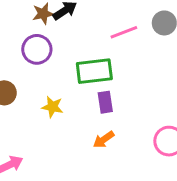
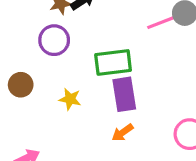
pink line: (124, 32) -> (161, 23), moved
purple rectangle: (105, 102) -> (124, 94), size x1.5

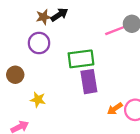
yellow star: (70, 99) -> (38, 100), moved
orange arrow: (123, 133) -> (115, 109), moved

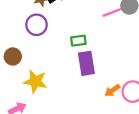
green rectangle: (81, 59) -> (78, 41), size x0.6
yellow star: (38, 100) -> (35, 81), size x1.5

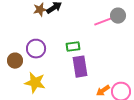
purple circle: (37, 25) -> (36, 49), moved

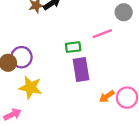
pink line: (103, 22) -> (102, 34), moved
purple circle: (36, 49) -> (21, 57), moved

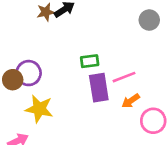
pink line: (102, 34) -> (124, 77), moved
orange arrow: (107, 96) -> (131, 101), moved

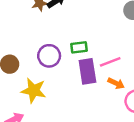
purple circle: (29, 73) -> (49, 56), moved
orange arrow: (131, 101) -> (116, 83), turned -119

